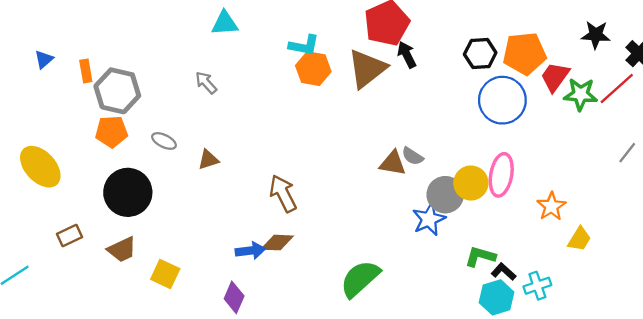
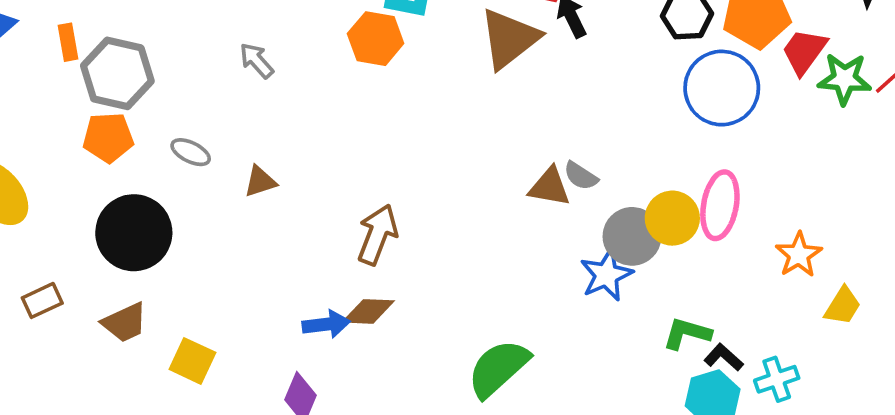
orange hexagon: (313, 69) -> (376, 39), moved
brown arrow: (283, 194) -> (377, 235), turned 48

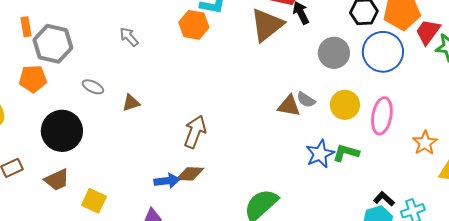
orange pentagon: (108, 137) -> (33, 79), moved
yellow circle: (672, 218) -> (345, 105), moved
gray circle: (632, 236) -> (334, 53), moved
green L-shape: (687, 333) -> (346, 153), moved

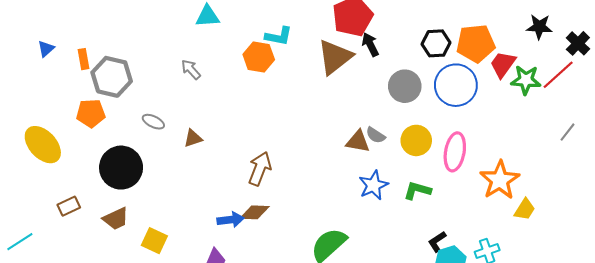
orange star: (425, 143) -> (500, 180), size x1.5
blue star: (320, 154) -> (373, 185), moved
black L-shape: (384, 199) -> (437, 242), moved, turned -75

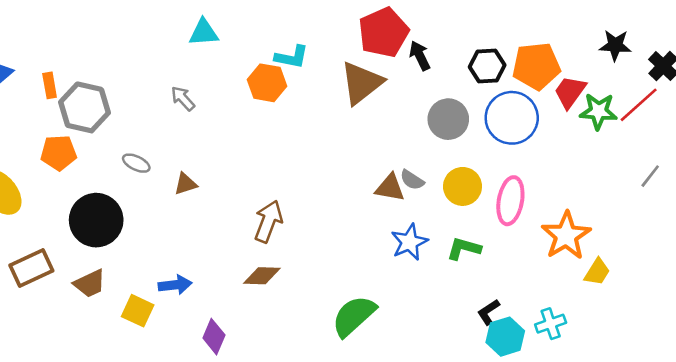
black arrow: (370, 44) -> (420, 56), moved
brown rectangle: (69, 206) -> (31, 268), size x1.5
blue arrow: (231, 220) -> (175, 285), moved

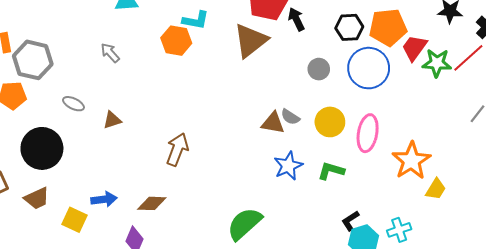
gray circle: (448, 119) -> (319, 69), size x0.7
brown diamond: (262, 276) -> (152, 203), moved

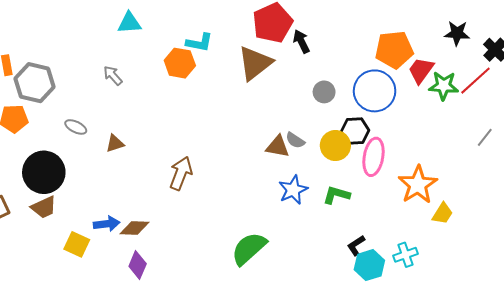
black hexagon: (349, 27) -> (355, 131), moved
brown trapezoid: (37, 198) -> (44, 207), moved
brown diamond: (152, 203) -> (134, 228), moved

